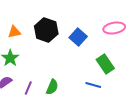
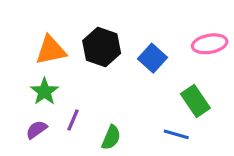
orange triangle: (14, 32) -> (51, 50), size x1.5
purple line: (28, 88) -> (73, 120), moved

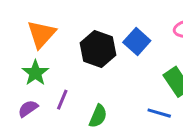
black hexagon: (102, 47) -> (98, 49), moved
orange triangle: (51, 50) -> (41, 34), turned -36

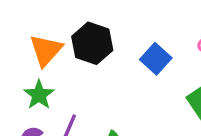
black hexagon: (98, 49) -> (92, 43), moved

